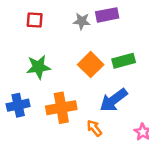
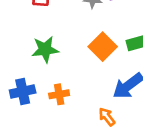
orange cross: (61, 108) -> (59, 94), moved, size x0.6

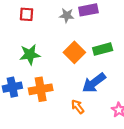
orange cross: (59, 94) -> (41, 89), size x1.5

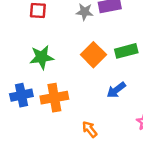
blue arrow: (94, 83) -> (116, 90), size x0.7
orange arrow: (78, 107) -> (90, 129), moved

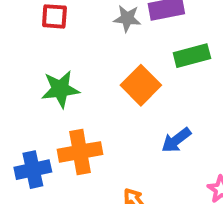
green rectangle: (126, 51) -> (192, 56), moved
blue cross: (21, 95) -> (33, 170), moved

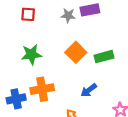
green rectangle: (192, 56) -> (104, 57), moved
blue arrow: (176, 140) -> (89, 90), moved

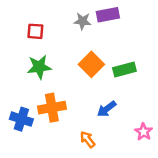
red square: (28, 14) -> (35, 31), moved
blue cross: (16, 99) -> (21, 119), turned 30

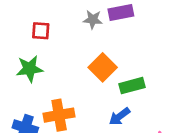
green star: (39, 67) -> (30, 69), moved
green rectangle: (124, 69) -> (132, 86), moved

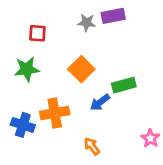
orange square: (103, 67) -> (81, 69), moved
blue arrow: (119, 116) -> (100, 102), moved

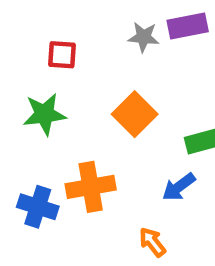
blue arrow: (100, 102) -> (179, 187), moved

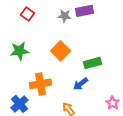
red square: (62, 55) -> (28, 14), moved, turned 32
blue cross: (38, 207) -> (20, 104), moved, turned 30

